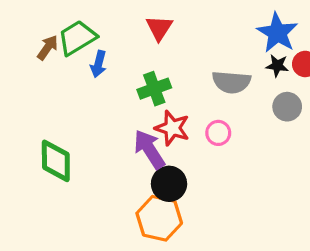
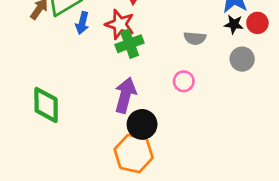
gray semicircle: (231, 82) -> (195, 38), size x0.7
red star: (172, 128) -> (120, 24), moved
purple arrow: (149, 149) -> (125, 95), turned 48

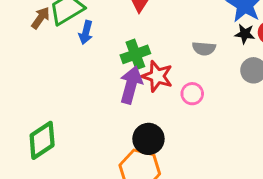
red star: (120, 24) -> (157, 76), moved
purple arrow: (125, 95) -> (131, 85), moved
green diamond: (46, 105) -> (42, 140), moved, turned 57

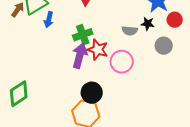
black star: (245, 34) -> (148, 24), moved
pink circle: (192, 94) -> (122, 62), size x1.5

